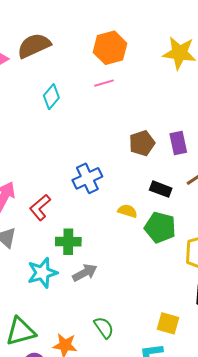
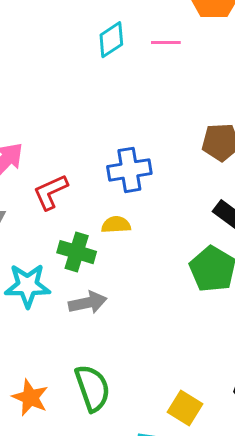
pink line: (104, 83) -> (166, 43), moved
yellow semicircle: (127, 211) -> (116, 225), moved, turned -36
green semicircle: (104, 328) -> (92, 388), size x1.4

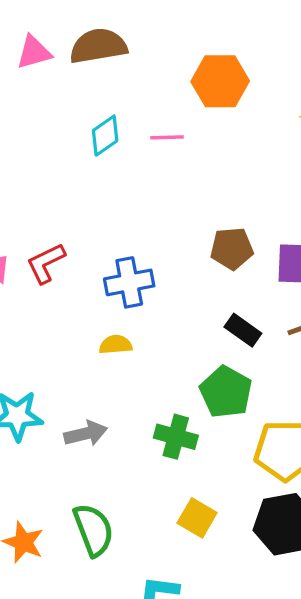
red L-shape: (51, 192) -> (46, 263), moved
green cross: (77, 252) -> (176, 437), moved
yellow square: (185, 408) -> (197, 518), moved

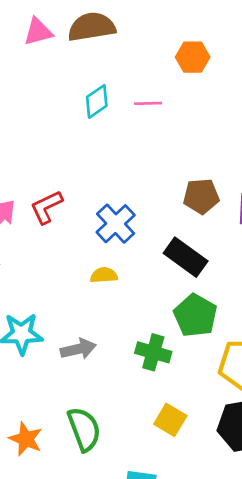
orange hexagon: (220, 81) -> (193, 57), size x0.7
blue cross: (129, 282) -> (116, 224), turned -33
black rectangle: (243, 330) -> (186, 257), moved, size x1.4

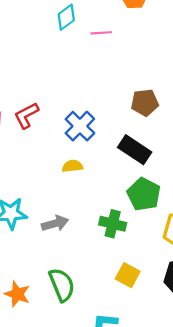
cyan diamond: (97, 101) -> (66, 17), moved

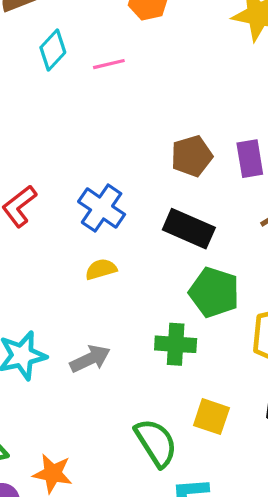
green semicircle: (62, 285) -> (156, 443), moved

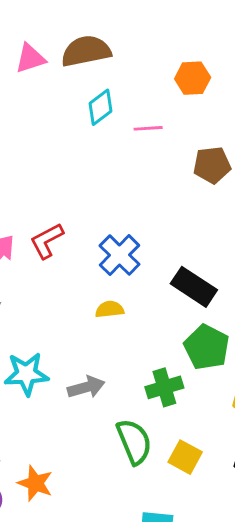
brown pentagon: (192, 156) -> (212, 165), moved
green cross: (176, 344) -> (164, 387), turned -30
green semicircle: (156, 443) -> (134, 442), moved

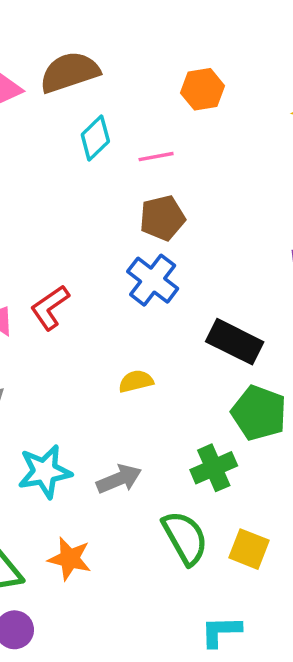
brown pentagon: (212, 165) -> (162, 218), moved
blue cross: (120, 255) -> (153, 280), moved
orange star: (35, 483) -> (70, 559), moved

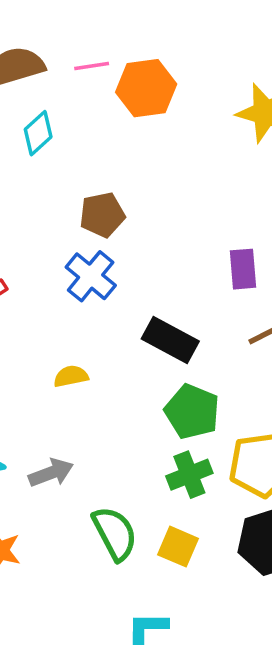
orange hexagon: (202, 89) -> (146, 88), size x1.4
pink line: (156, 157) -> (92, 66), moved
green cross: (214, 468) -> (189, 475), moved

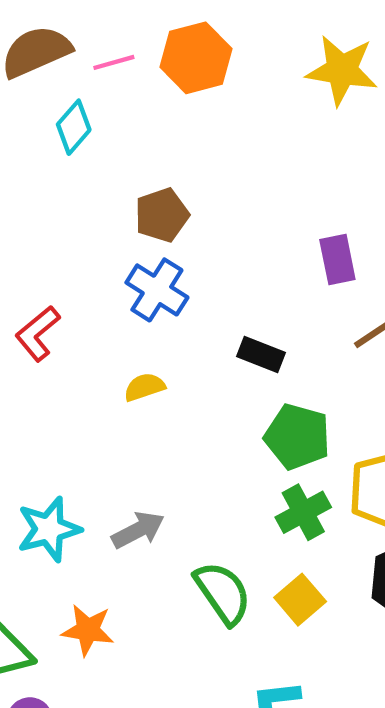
pink line: (92, 66) -> (114, 62), moved
black rectangle: (170, 340) -> (261, 355), size x0.7
yellow semicircle: (71, 376) -> (144, 387), moved
yellow square: (178, 547) -> (300, 600), turned 33

